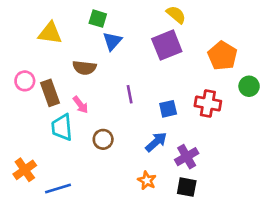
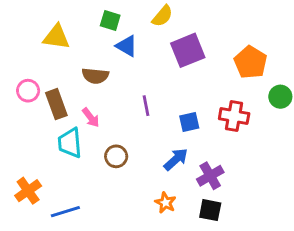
yellow semicircle: (176, 15) -> (162, 16), moved, turned 90
blue triangle: (112, 41) -> (127, 46), turned -42

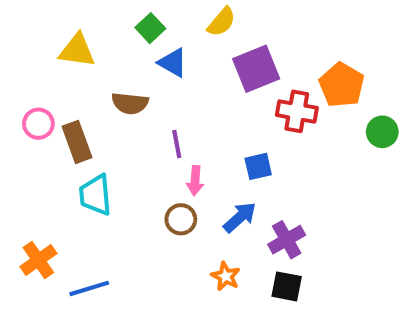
green square: (110, 21) -> (150, 28), turned 30
purple line: (146, 106) -> (177, 144), moved
red cross: (234, 116) -> (297, 111), moved
pink arrow: (91, 118) -> (195, 181), moved, turned 42
brown circle: (116, 156) -> (181, 219), moved

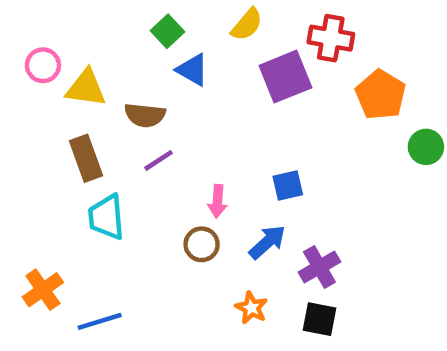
yellow triangle: (77, 50) -> (86, 88), moved
red cross: (297, 111) -> (331, 38), moved
pink circle: (38, 124) -> (43, 65), moved
purple line: (177, 144) -> (159, 160), moved, turned 68

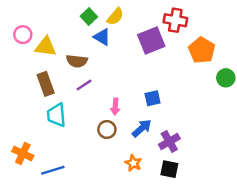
yellow semicircle: (247, 24) -> (115, 17), moved
orange cross: (43, 290) -> (23, 153), turned -30

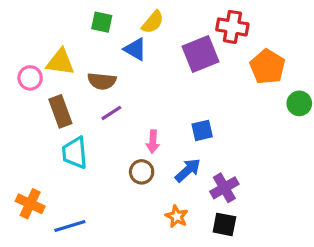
green square: (89, 17) -> (102, 22), moved, turned -35
pink circle: (23, 35) -> (30, 78), moved

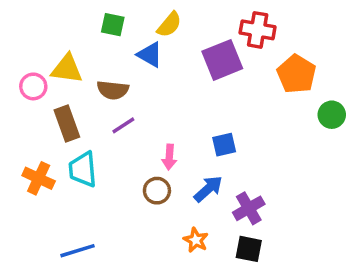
orange cross: (30, 204) -> (39, 178), moved

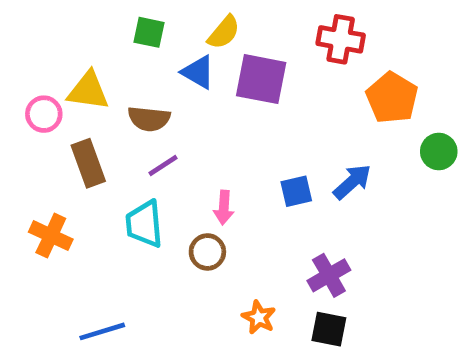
purple square: (222, 60) -> (261, 79), moved, turned 33
cyan trapezoid: (83, 169) -> (144, 224), moved
blue arrow: (208, 189) -> (352, 182), moved

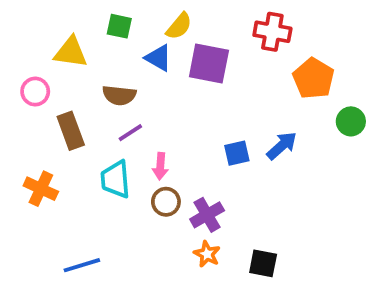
yellow triangle: (88, 91) -> (71, 52), moved
pink arrow: (224, 208) -> (160, 166), moved
purple cross: (329, 275) -> (207, 215), moved

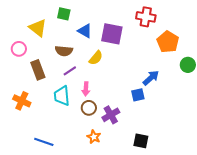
yellow semicircle: (179, 26) -> (96, 58), moved
yellow triangle: (71, 52) -> (38, 28), turned 30
blue square: (237, 153) -> (138, 95), moved
orange star: (207, 254) -> (94, 137), moved
blue line: (82, 265) -> (44, 142), turned 36

